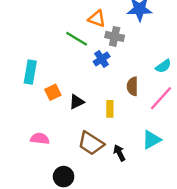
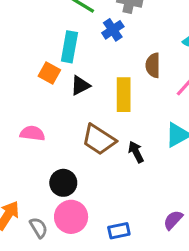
cyan rectangle: (30, 72) -> (69, 47), moved
orange square: (53, 92) -> (49, 73), turned -35
yellow rectangle: (110, 109) -> (124, 95), size x1.5

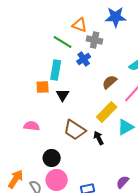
brown semicircle: (153, 65) -> (110, 82), turned 49
orange square: (49, 73) -> (43, 87), turned -32
black triangle: (80, 85) -> (63, 95), turned -32
yellow rectangle: (124, 95) -> (107, 112), moved, turned 45

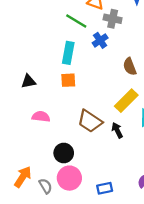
brown semicircle: (110, 82) -> (130, 67), turned -70
orange square: (43, 87) -> (68, 80), moved
black triangle: (63, 95) -> (28, 81), moved, turned 48

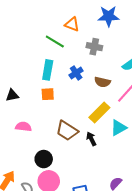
gray cross: (113, 19) -> (94, 47), moved
blue cross: (100, 40) -> (76, 73), moved
brown semicircle: (130, 67) -> (102, 82), turned -56

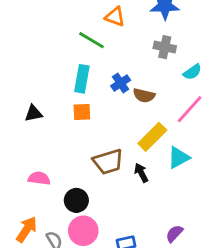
gray cross: (94, 47) -> (165, 47), moved
brown semicircle: (102, 82) -> (144, 95), moved
pink semicircle: (23, 127) -> (39, 178), moved
brown trapezoid: (67, 131) -> (108, 162), turned -50

